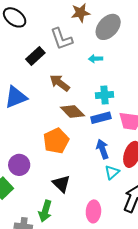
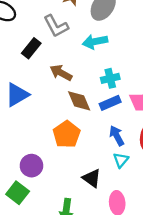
cyan arrow: (95, 59) -> (95, 42), size x1.6
brown diamond: (72, 111) -> (79, 101), turned 30
cyan triangle: (112, 172) -> (121, 160), moved
black triangle: (61, 184) -> (92, 178), moved

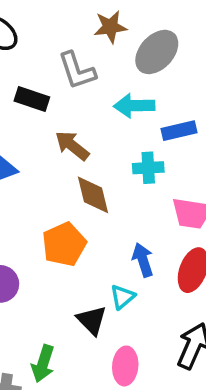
black rectangle: (31, 48) -> (32, 99), turned 60
blue rectangle: (110, 103) -> (179, 131), moved
cyan triangle: (121, 160) -> (122, 297), moved

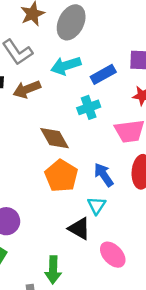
brown arrow: (72, 146) -> (27, 89), moved, turned -44
orange pentagon: (64, 244) -> (61, 176), moved
pink ellipse: (125, 366) -> (113, 255), turned -32

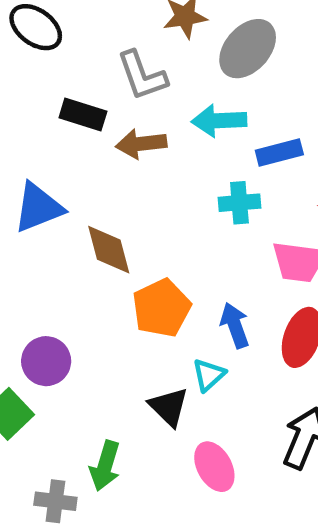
brown diamond: (55, 138) -> (109, 250), moved

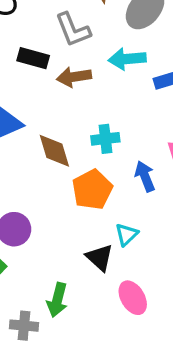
cyan cross: (239, 203) -> (105, 139), moved
blue arrow: (235, 325) -> (145, 176), moved

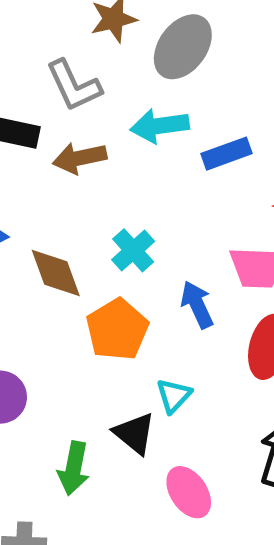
cyan cross: (105, 139) -> (133, 250), turned -32
green arrow: (57, 300) -> (74, 468), moved

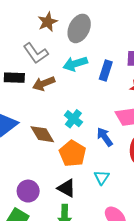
blue rectangle: (226, 154) -> (106, 70), turned -42
black triangle: (134, 433) -> (67, 188), moved

